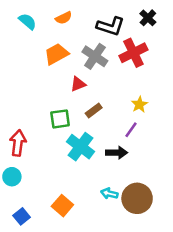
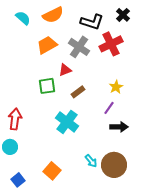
orange semicircle: (64, 18) -> (53, 15), size x1.5
green square: (60, 119) -> (47, 86), moved
black arrow: (117, 153) -> (119, 127), moved
cyan arrow: (109, 194) -> (91, 161), turned -144

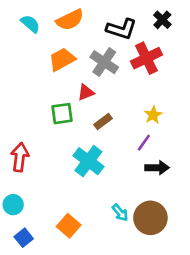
cyan circle: (10, 147) -> (13, 205), moved

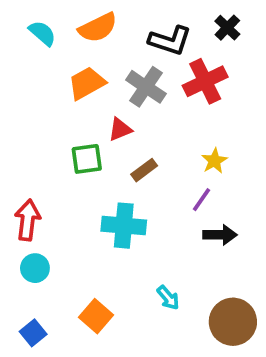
cyan cross: (88, 161) -> (124, 226), turned -32
cyan circle: (13, 205) -> (35, 268), moved
brown circle: (150, 218) -> (233, 322), moved

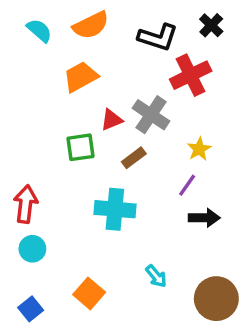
gray cross: (146, 87) -> (151, 115), moved

